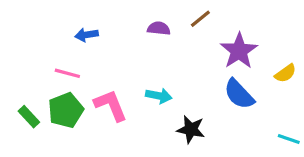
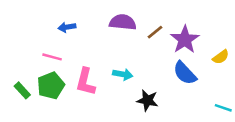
brown line: (200, 19) -> (155, 32), moved
purple semicircle: (159, 28) -> (123, 22), size x1.5
pink L-shape: (111, 105) -> (86, 82), turned -144

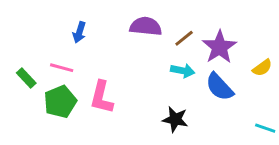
blue arrow: (67, 27) -> (79, 32), turned -63
cyan arrow: (123, 74) -> (183, 71), moved
green rectangle: (22, 90) -> (26, 78), moved

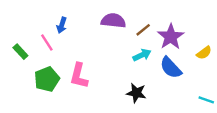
pink line: (62, 68) -> (47, 42), moved, turned 42
cyan arrow: (183, 71) -> (142, 55), turned -36
green rectangle: (26, 78) -> (20, 52), moved

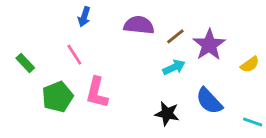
blue arrow: (62, 25) -> (84, 17), moved
pink line: (47, 42) -> (74, 55), moved
blue semicircle: (171, 68) -> (209, 101), moved

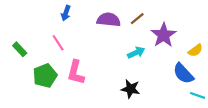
brown line: (175, 36) -> (137, 19), moved
blue semicircle: (209, 101) -> (183, 73), moved

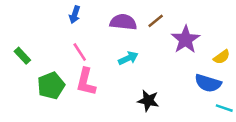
pink line: (58, 43) -> (80, 52), moved
cyan arrow: (136, 53) -> (128, 58), moved
blue semicircle: (183, 73) -> (208, 83), turned -30

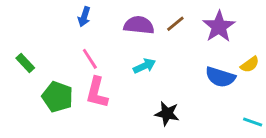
purple star: (186, 40) -> (219, 27), moved
blue semicircle: (208, 83) -> (220, 77), moved
green pentagon: (51, 86) -> (58, 97), turned -30

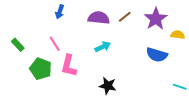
pink line: (90, 59) -> (55, 44), moved
yellow semicircle: (250, 64) -> (178, 35), moved, turned -136
black star: (167, 114) -> (108, 86), moved

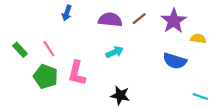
pink line: (55, 44) -> (49, 49), moved

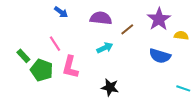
blue arrow: (67, 13) -> (61, 12), turned -72
brown line: (139, 19) -> (127, 29), moved
pink line: (49, 49) -> (55, 44), moved
green rectangle: (20, 50) -> (23, 56), moved

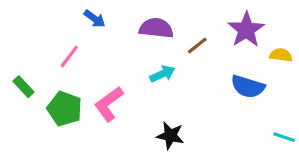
pink line: (55, 44) -> (69, 57), moved, turned 70
green rectangle: (23, 56) -> (23, 87), moved
pink L-shape: (70, 67) -> (109, 104), turned 40

